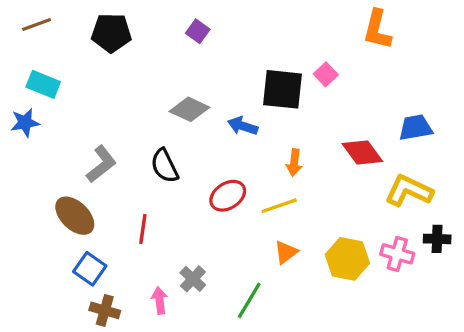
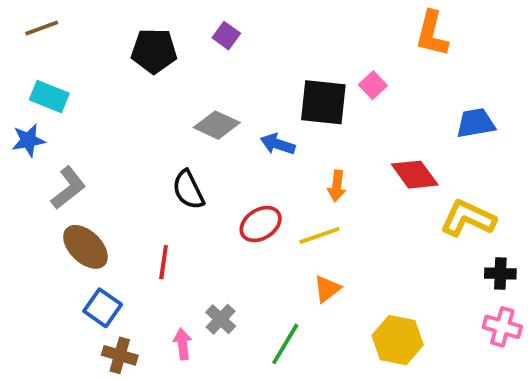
black pentagon: (111, 33) -> (154, 51), moved
blue trapezoid: (416, 128) -> (476, 123), moved
gray L-shape: (101, 164) -> (68, 188), moved
pink cross: (397, 254) -> (502, 327), moved
yellow hexagon: (347, 259) -> (398, 340), moved

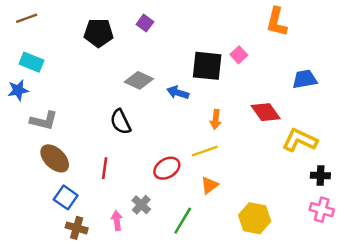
gray L-shape: (68, 188) -> (44, 121), turned 52
red ellipse: (261, 224) -> (167, 168), moved

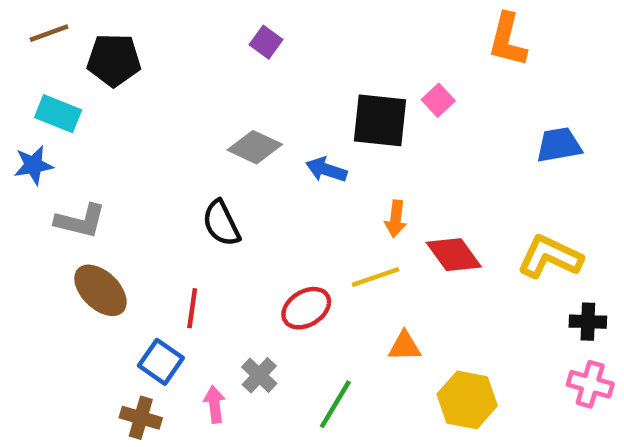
black pentagon: (99, 33) -> (114, 60), moved
red diamond: (266, 112) -> (454, 255), moved
orange triangle: (210, 185) -> (405, 346), moved, turned 36
blue square: (66, 197) -> (161, 362), moved

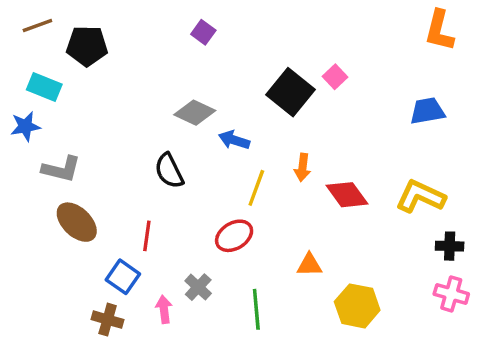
orange L-shape: (507, 40) -> (439, 31), moved
black square: (380, 120) -> (291, 92), turned 33
blue arrow: (326, 170) -> (234, 140), moved
yellow line: (376, 277) -> (256, 188), moved, turned -51
green line: (335, 404) -> (256, 309), turned -36

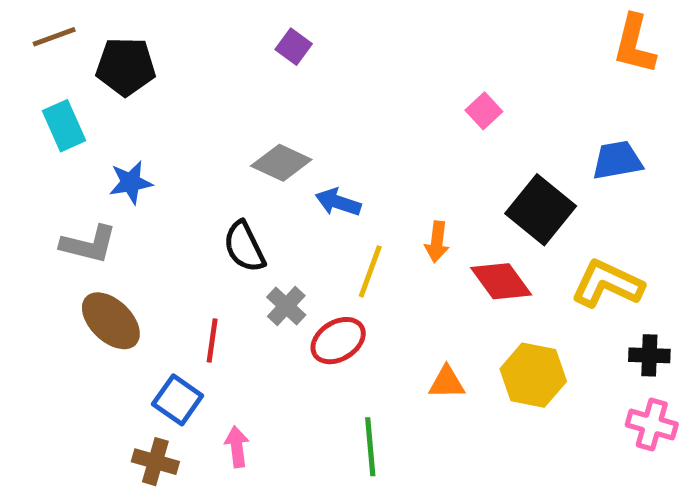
cyan rectangle: (44, 87) -> (64, 126), turned 44
black square: (291, 92) -> (541, 210), moved
blue star: (25, 126) -> (131, 182), moved
gray cross: (198, 287) -> (286, 306), moved
yellow hexagon: (357, 306) -> (533, 375), moved

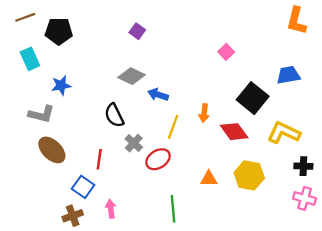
purple square: (294, 47) -> (137, 31), moved
brown cross: (155, 462) -> (73, 216), turned -36

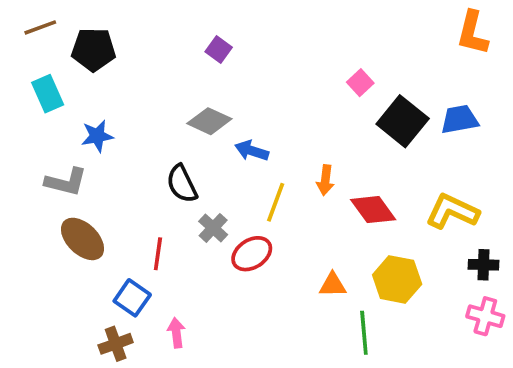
black square: (253, 98) -> (403, 121), moved
green line: (173, 209) -> (364, 333), moved

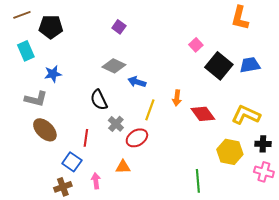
orange L-shape: (472, 33) -> (240, 18), moved
yellow hexagon: (397, 279) -> (230, 152), moved
orange triangle: (333, 285) -> (123, 167), moved

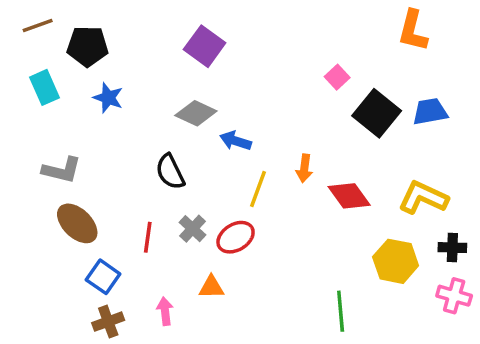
purple square: (119, 27) -> (205, 46), size x1.6
blue star: (53, 74) -> (108, 98), moved, turned 30
gray cross: (116, 124) -> (193, 229), moved
blue square: (72, 162) -> (103, 277), moved

